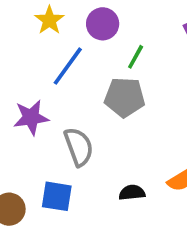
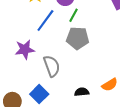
green line: (136, 57) -> (73, 15), moved
blue square: (57, 196) -> (39, 94), turned 36

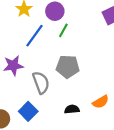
gray pentagon: (78, 38) -> (68, 67), moved

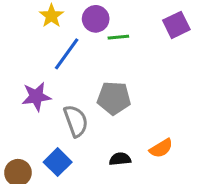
green line: (63, 30) -> (118, 37), moved, turned 56

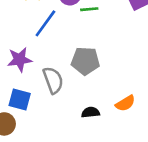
blue square: (58, 162) -> (20, 99), moved, turned -30

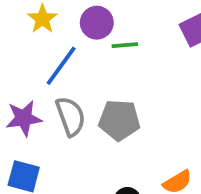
gray semicircle: (53, 80) -> (71, 116), moved

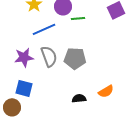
blue line: (61, 66) -> (44, 29), turned 30

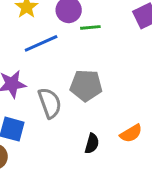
gray semicircle: (49, 56) -> (50, 103), moved
black semicircle: (79, 98) -> (92, 144), turned 112

